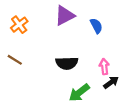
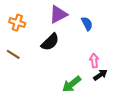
orange cross: (19, 25) -> (17, 23), turned -35
black semicircle: (67, 63) -> (50, 42), moved, turned -42

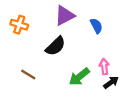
brown line: (13, 54) -> (28, 74), moved
green arrow: (72, 84) -> (79, 77), moved

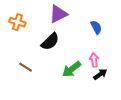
blue semicircle: (96, 26) -> (96, 27), moved

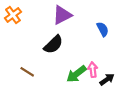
orange cross: (17, 22) -> (13, 15), moved, turned 35
pink arrow: (94, 60) -> (93, 70), moved

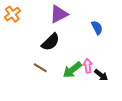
brown line: (27, 72) -> (40, 68), moved
black arrow: (107, 79) -> (101, 75), turned 72

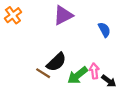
black semicircle: (51, 42) -> (56, 62), moved

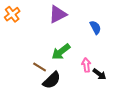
black semicircle: (56, 62) -> (52, 80), moved
green arrow: (78, 75) -> (61, 52), moved

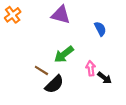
purple triangle: (58, 14) -> (61, 15), turned 42

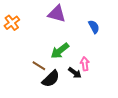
orange cross: (13, 15) -> (12, 23), moved
black arrow: (105, 78) -> (75, 73), moved

